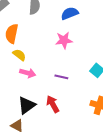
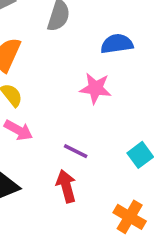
red arrow: (53, 104) -> (66, 186), moved

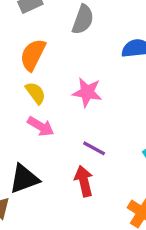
pink star: (95, 88) -> (87, 92), moved

